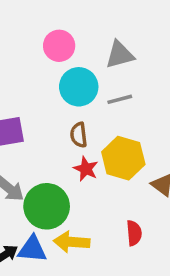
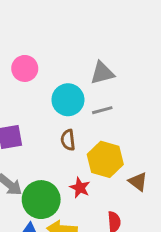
pink circle: (59, 46) -> (25, 68), moved
red star: (86, 169) -> (80, 188), moved

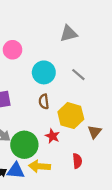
gray triangle: (102, 73) -> (69, 34), moved
gray line: (102, 110) -> (78, 75), moved, turned 56
brown triangle: (138, 182) -> (95, 132), turned 32

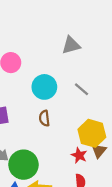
yellow hexagon: (71, 116) -> (92, 133), moved
red star: (52, 136) -> (79, 155), moved

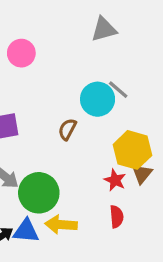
cyan circle: (44, 87) -> (98, 99), moved
brown semicircle: (44, 118) -> (67, 129), turned 35

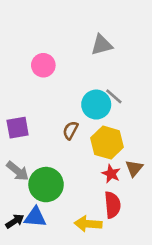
pink circle: (21, 53) -> (43, 65), moved
yellow hexagon: (132, 150) -> (107, 143), moved
red semicircle: (117, 217) -> (112, 205), size x1.4
yellow arrow: (61, 225) -> (88, 224), moved

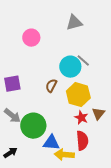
blue triangle: (35, 217) -> (51, 143), moved

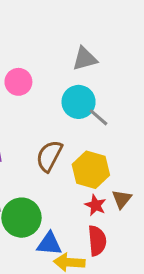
cyan circle: (70, 67) -> (79, 102), moved
brown semicircle: (51, 86) -> (49, 156), size x1.5

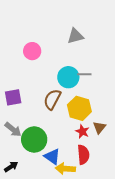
cyan circle: (79, 102) -> (68, 77), moved
gray line: (99, 117) -> (84, 74), turned -40
blue triangle: (49, 244) -> (52, 157), turned 30

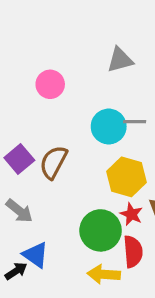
purple square: (13, 97) -> (19, 159), turned -30
brown semicircle: (52, 99) -> (53, 162), moved
green circle: (34, 139) -> (101, 230), moved
blue triangle: (52, 157) -> (36, 255), moved

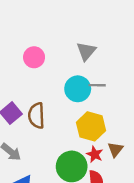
gray triangle: (120, 60) -> (86, 51), moved, turned -35
brown semicircle: (53, 162) -> (36, 116), turned -30

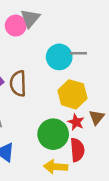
gray triangle: (86, 51) -> (30, 18), moved

